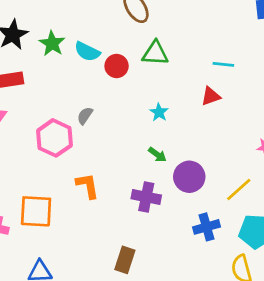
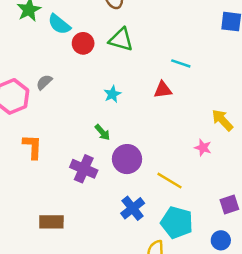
yellow line: (239, 189) -> (169, 181), turned 60
blue cross: (207, 227) -> (133, 208), turned -35
brown rectangle: (125, 260) -> (51, 222), turned 60

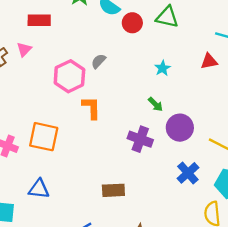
orange L-shape: (33, 147) -> (91, 108), moved

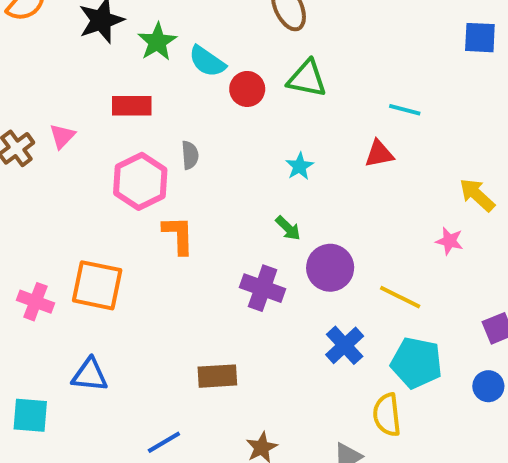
red rectangle: (39, 20) -> (132, 106), moved
gray semicircle: (98, 61) -> (190, 155), turned 133

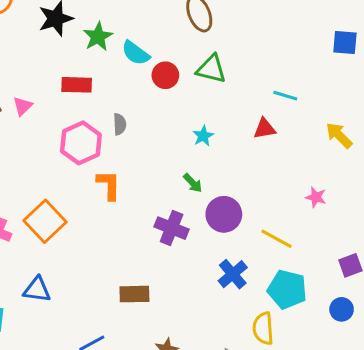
yellow arrow: (477, 195) -> (339, 135), moved
orange square: (97, 285) -> (45, 221), turned 33

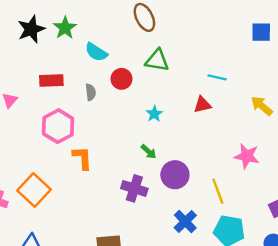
green star: (98, 37) -> (65, 28), moved
red circle: (165, 75) -> (121, 79), moved
gray semicircle: (120, 124) -> (91, 92), moved
pink star: (316, 197) -> (247, 156), size x1.5
yellow line: (276, 239) -> (218, 191), turned 45

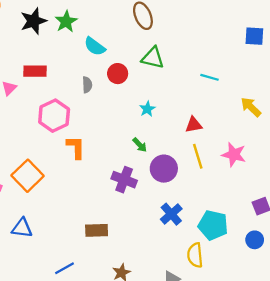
red rectangle: (51, 80) -> (35, 71), moved
red triangle: (202, 105) -> (194, 125), moved
yellow line: (218, 191) -> (198, 156), moved

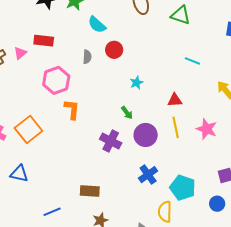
green triangle: (153, 58) -> (181, 15), moved
brown rectangle: (97, 230) -> (90, 191), moved

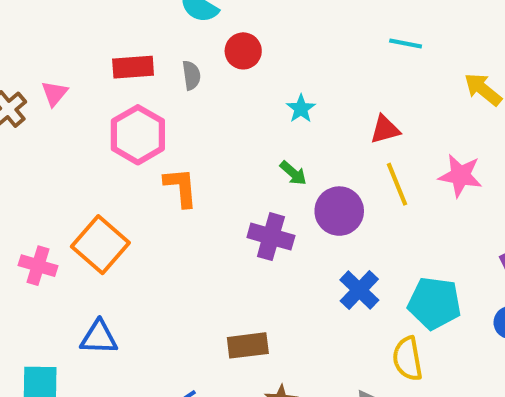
red rectangle: (44, 41) -> (133, 67), moved

